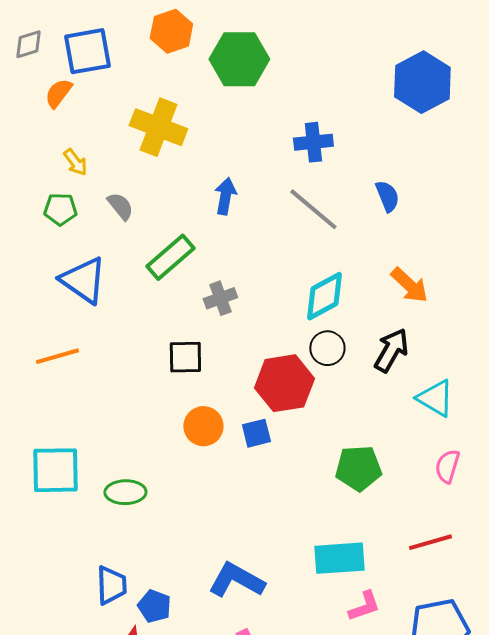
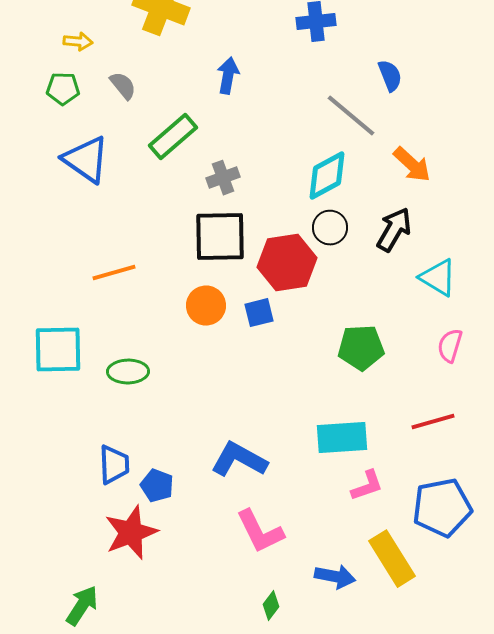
yellow arrow: (75, 162) -> (78, 42), turned -48
gray line: (313, 209) -> (351, 116), moved
orange line: (57, 356) -> (114, 273), moved
black square: (185, 357) -> (220, 237), moved, size x1.5

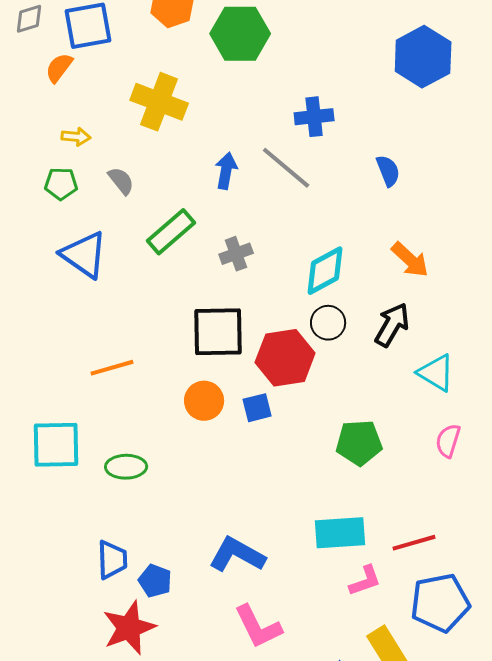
gray line: (351, 116) -> (286, 168), moved
gray cross: (223, 178) -> (236, 254), moved
red line: (433, 422) -> (414, 543), moved

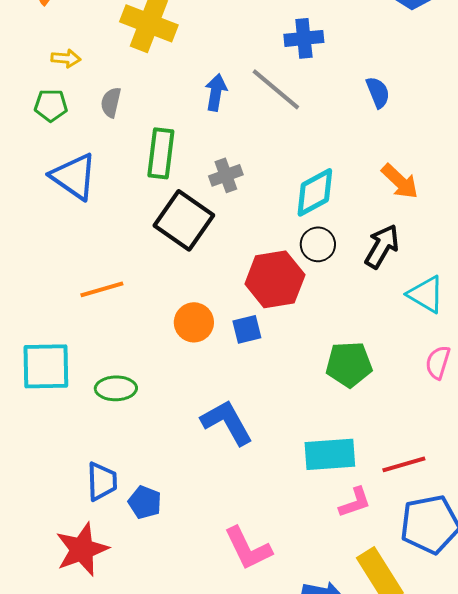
gray semicircle: (121, 181) -> (111, 102), turned -128
green rectangle: (171, 232) -> (161, 153), turned -42
black square: (218, 332) -> (184, 220), moved, turned 36
blue L-shape: (237, 555) -> (227, 422), moved, turned 32
red star: (129, 628) -> (82, 549), moved

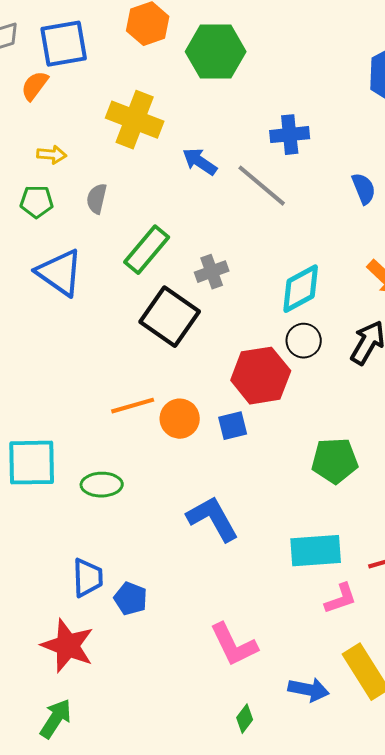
blue arrow: (216, 92) -> (200, 162), moved, turned -66
green rectangle: (161, 153) -> (147, 250), turned 33
orange line: (102, 289) -> (133, 406), moved
red star: (82, 549) -> (68, 646), turned -30

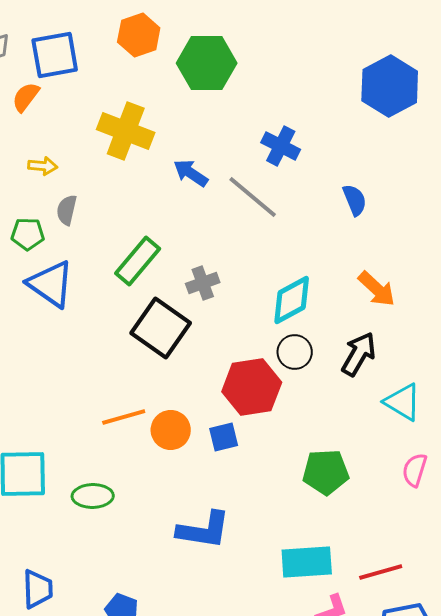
blue cross: (290, 135) -> (281, 146), turned 33
gray semicircle: (97, 199) -> (67, 210), moved
green pentagon: (37, 202) -> (28, 234), moved
blue L-shape: (213, 519) -> (204, 530), turned 128
blue trapezoid: (88, 578) -> (38, 589), moved

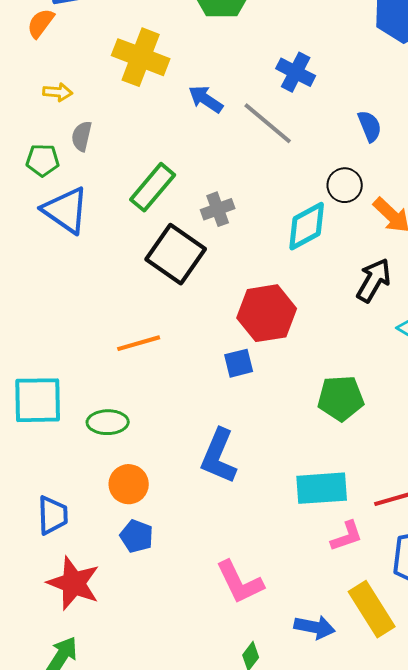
black circle: (295, 352) -> (345, 185), moved
orange circle: (171, 430) -> (129, 484), moved
blue L-shape: (204, 530) -> (219, 456), turned 104

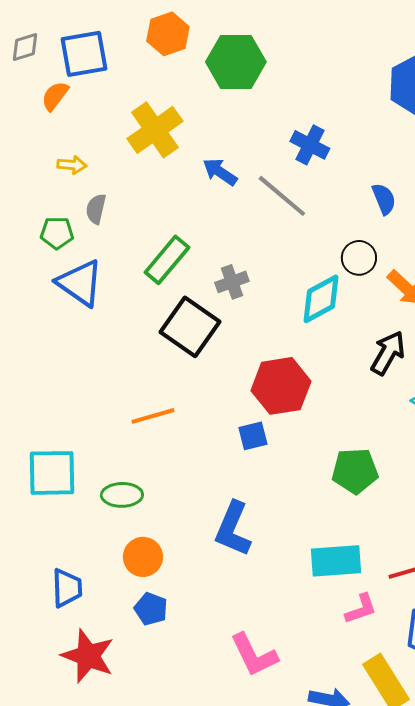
yellow cross: (141, 57) -> (155, 130), turned 34

